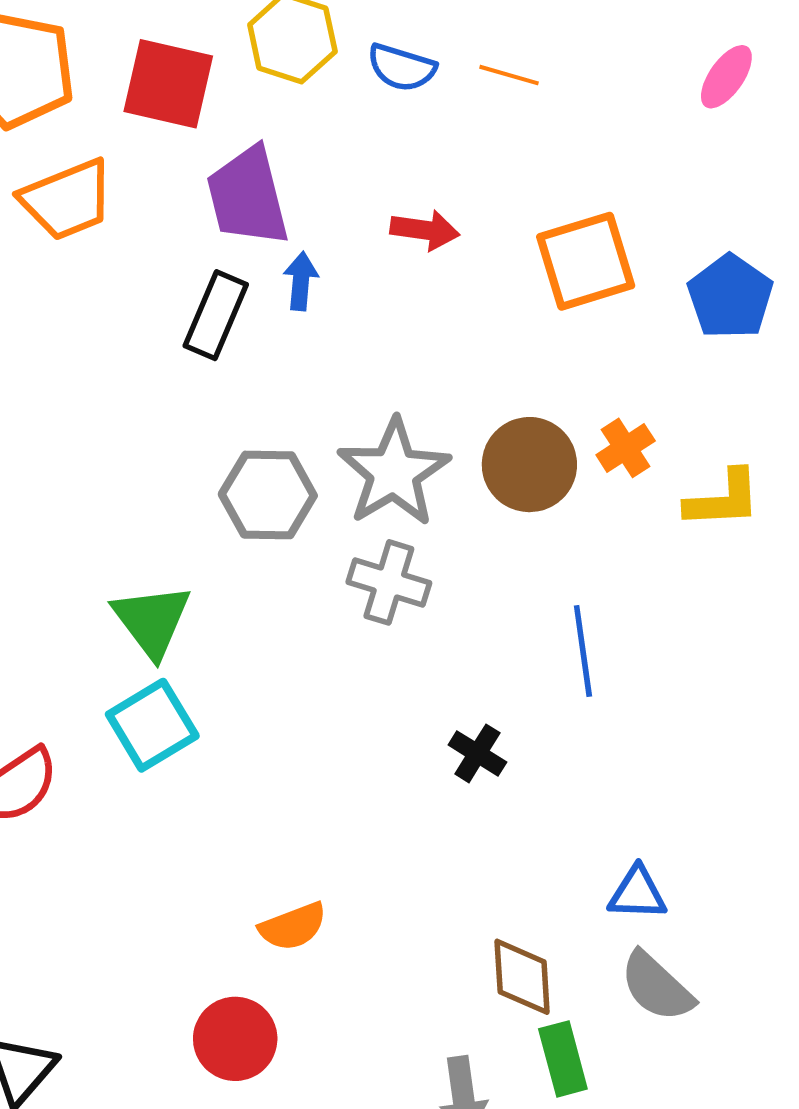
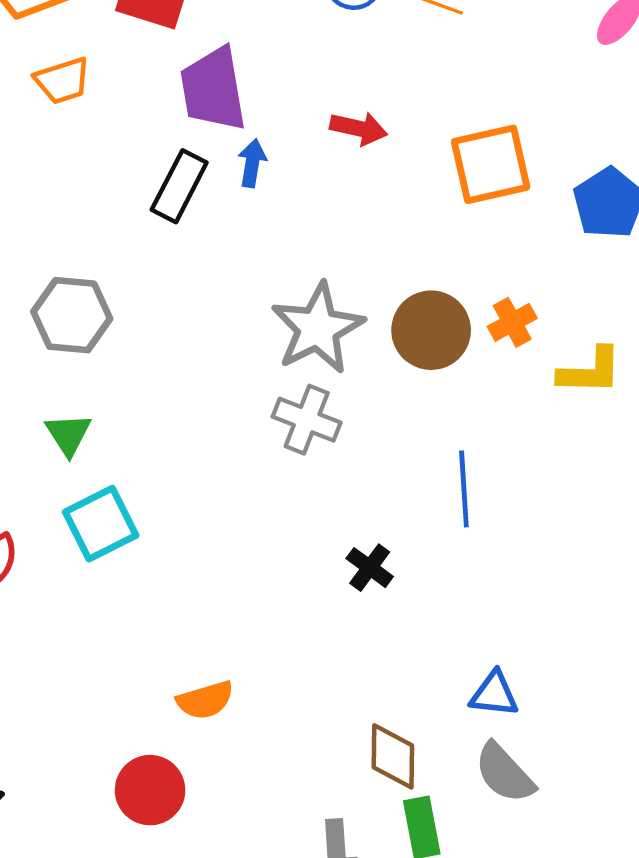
orange trapezoid: (67, 200) -> (63, 81), size x0.7
gray hexagon: (268, 495) -> (72, 315), moved
green triangle: (152, 621) -> (68, 434), moved, size x0.7

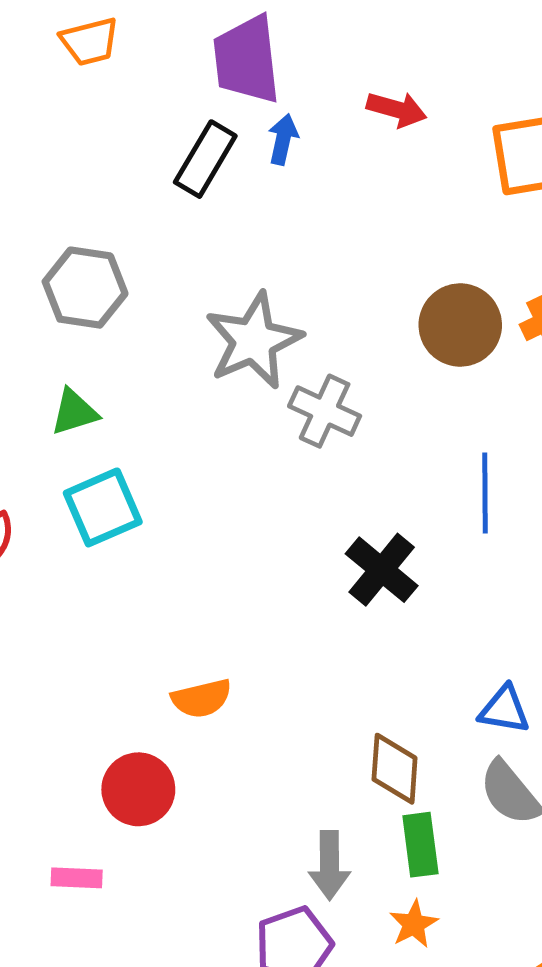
gray star: (318, 328) -> (254, 341), moved
green triangle: (68, 434) -> (74, 412), turned 42
black cross: (370, 568) -> (382, 570), size x1.5

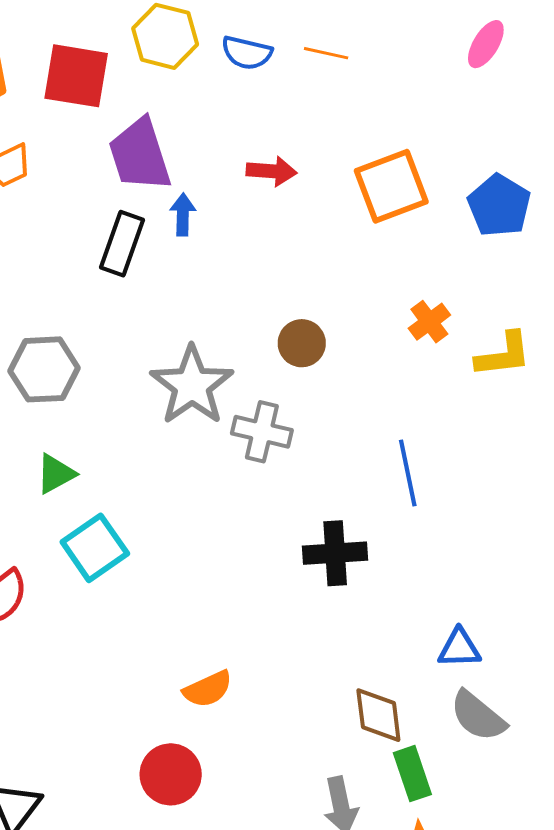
brown circle: (460, 325) -> (302, 343), moved, size x0.7
black cross: (382, 570) -> (335, 553), turned -32

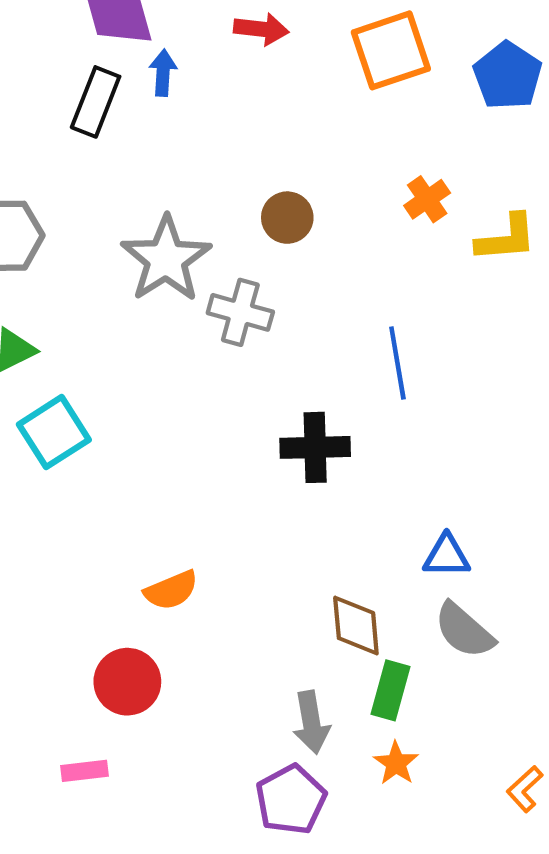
green rectangle: (412, 774) -> (391, 690), turned 32

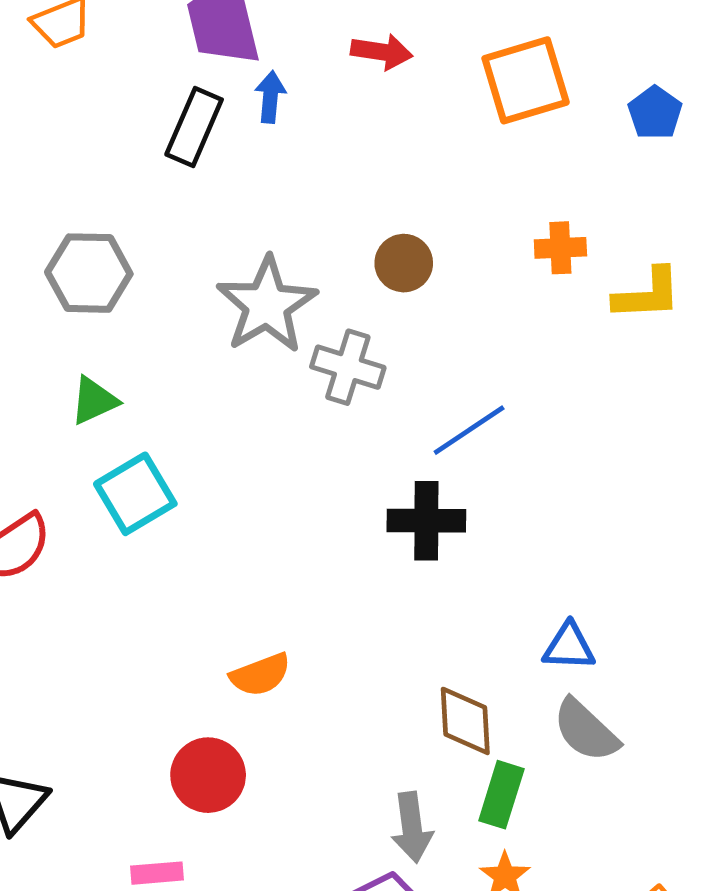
blue pentagon: (508, 76) -> (655, 113), size x0.7
orange cross: (427, 199) -> (560, 248), turned 30
blue line: (397, 363) -> (469, 430), moved, turned 64

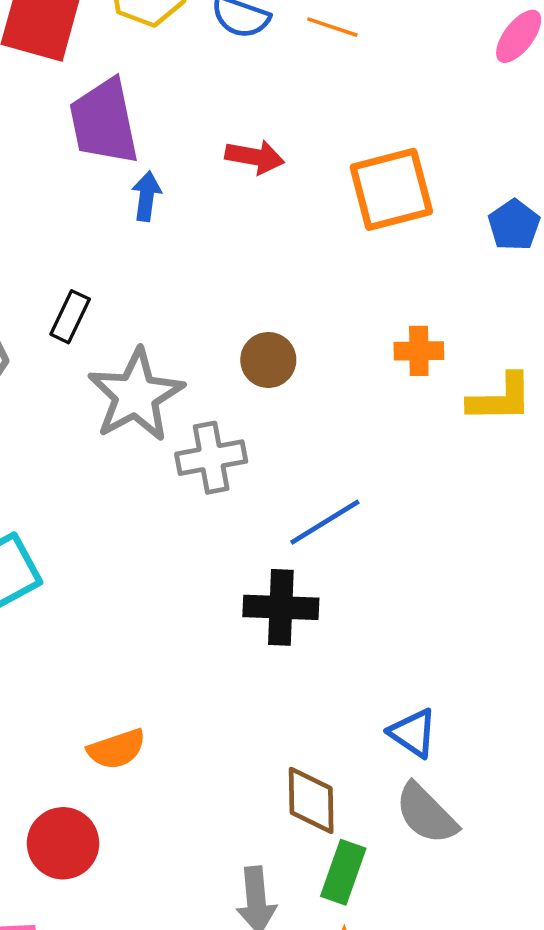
black rectangle: (194, 127) -> (70, 317), moved, size x0.7
gray cross: (348, 367) -> (211, 458), turned -30
blue triangle: (569, 647) -> (413, 733), turned 30

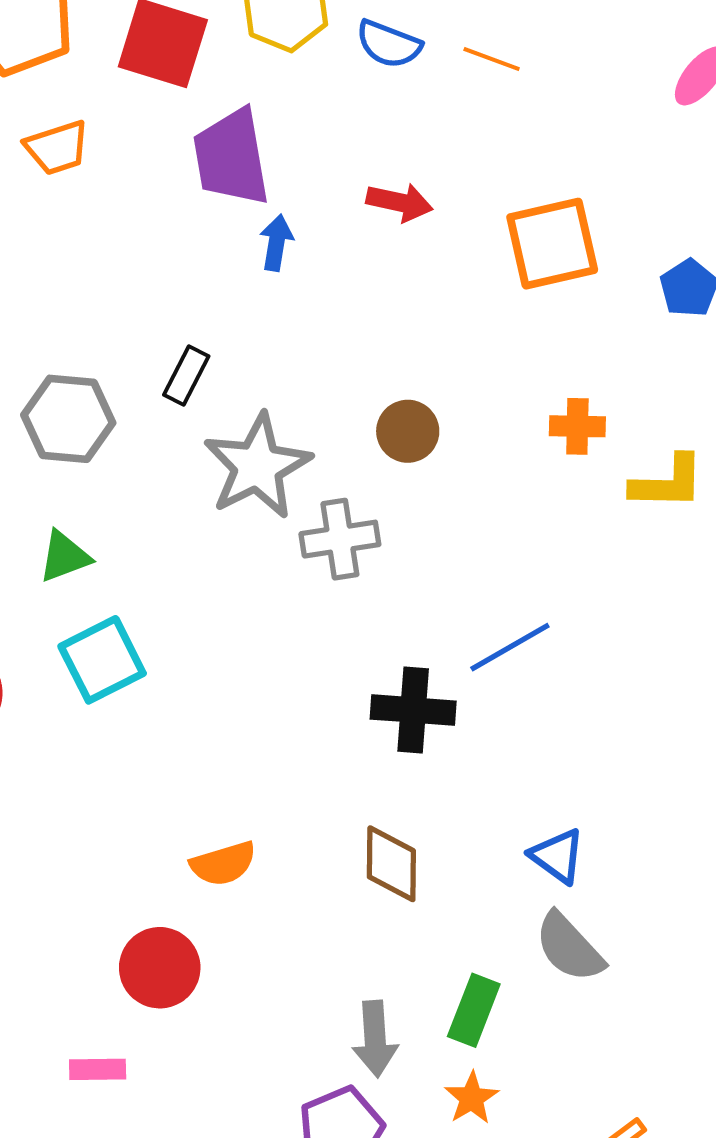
blue line: (325, 522) -> (510, 647), moved
brown diamond: (311, 800) -> (391, 864), moved

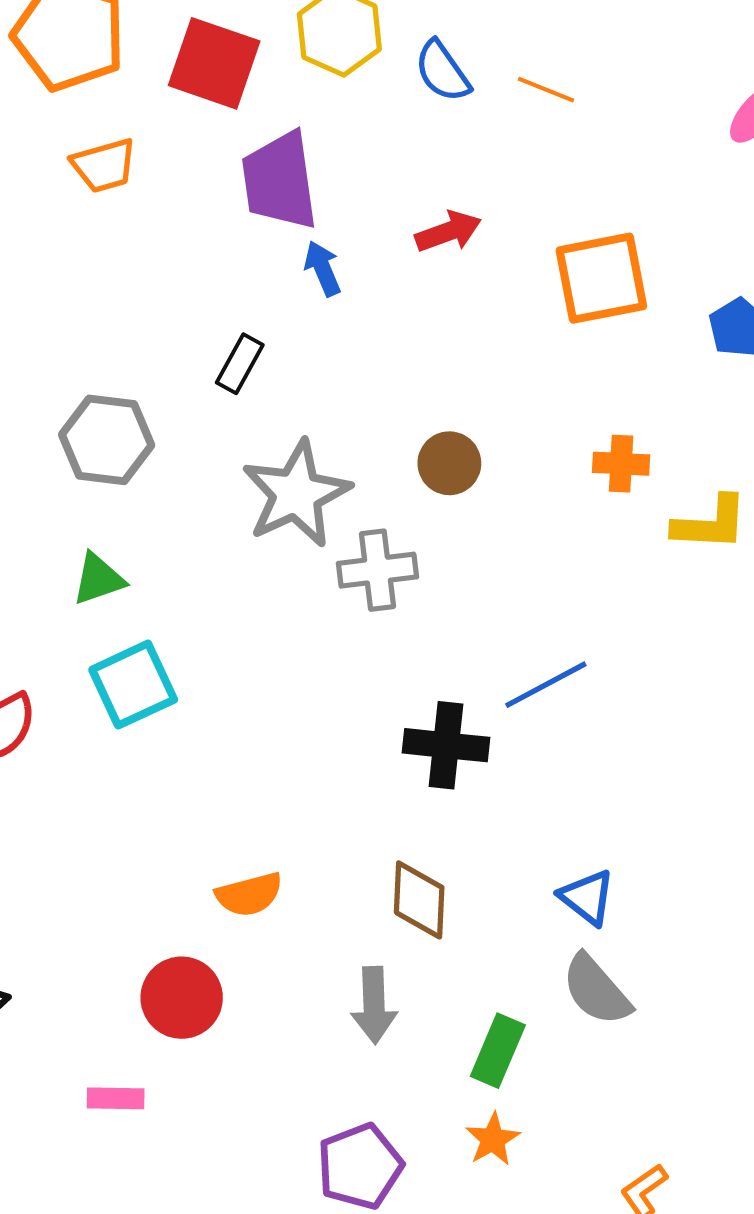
blue semicircle: (389, 44) -> (442, 71), turned 32
red arrow: (400, 202) -> (448, 232), turned -34
blue arrow: (276, 243) -> (323, 268), turned -34
black rectangle: (186, 376) -> (240, 364), moved
gray arrow: (375, 1039) -> (374, 1005), moved

